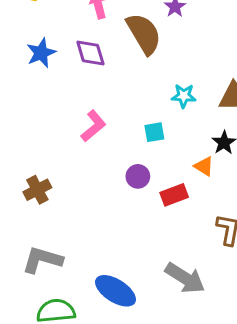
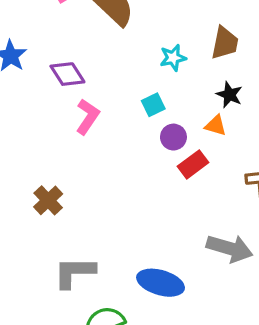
purple diamond: (90, 53) -> (67, 74), moved
purple circle: (138, 176) -> (173, 137), moved

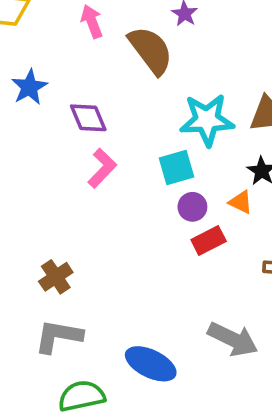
cyan star: (173, 58) -> (207, 120), size x1.8
cyan square: (153, 105) -> (176, 168), size x1.4
brown cross: (48, 200) -> (56, 277), moved

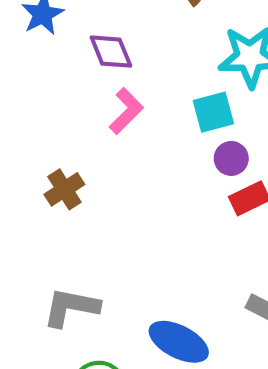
brown cross: (56, 277) -> (64, 189), moved

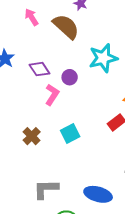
cyan square: (213, 112) -> (70, 134), moved
purple circle: (231, 158) -> (70, 77), moved

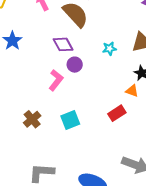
cyan star: (103, 58) -> (109, 49), size x0.5
purple diamond: (39, 69) -> (63, 44), moved

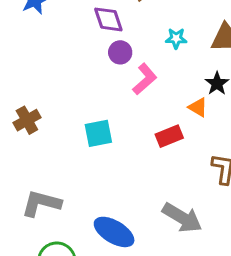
pink L-shape: (56, 80) -> (145, 79), moved
brown cross: (32, 119) -> (27, 120), moved

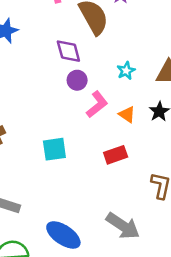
cyan star: (176, 38) -> (126, 71), turned -30
orange triangle: (198, 107) -> (127, 114), moved

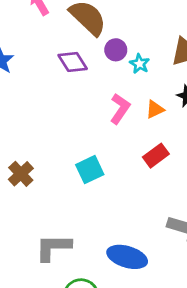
purple circle: (77, 80) -> (116, 50), moved
orange triangle: (127, 114) -> (155, 109), turned -42

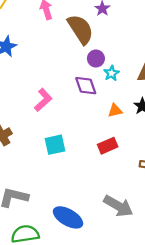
purple diamond: (73, 62) -> (86, 86), moved
pink L-shape: (120, 109) -> (43, 100), moved

